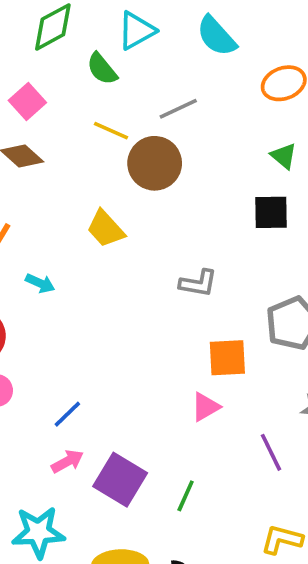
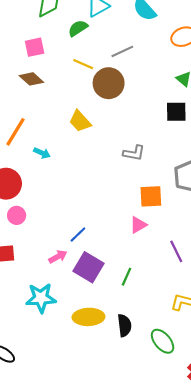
green semicircle: (102, 69) -> (78, 28), turned 96
pink square: (27, 101) -> (35, 47), turned 30
blue line: (67, 414) -> (78, 234), moved

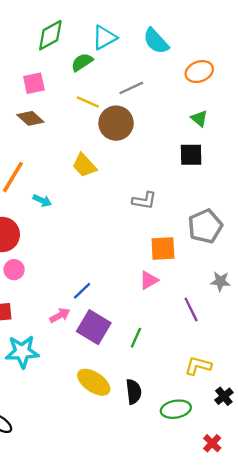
cyan star: (41, 298) -> (22, 352), moved
yellow ellipse: (88, 317) -> (94, 382), turned 36
green ellipse: (163, 341) -> (176, 409), turned -60

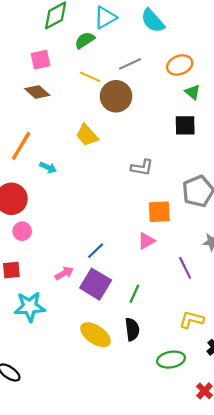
orange ellipse: (199, 72) -> (180, 65), moved
blue line: (82, 291) -> (96, 251), moved
black semicircle: (134, 392) -> (132, 329), moved

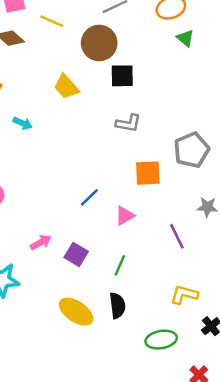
yellow line: (90, 77) -> (52, 21), moved
black square: (185, 125) -> (122, 76), moved
pink triangle: (146, 241) -> (125, 216), moved
blue line: (96, 251) -> (89, 197), moved
purple square: (96, 284) -> (76, 254), size x0.7

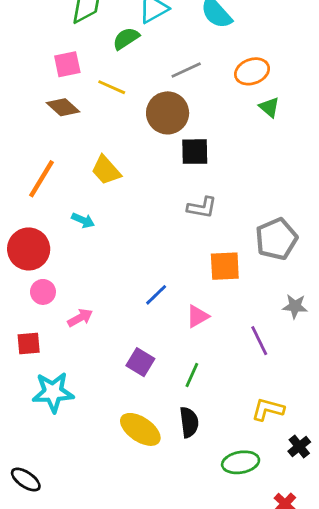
yellow trapezoid: (66, 87) -> (106, 170), moved
cyan arrow: (23, 123) -> (83, 220), moved
pink arrow: (41, 242) -> (80, 318), moved

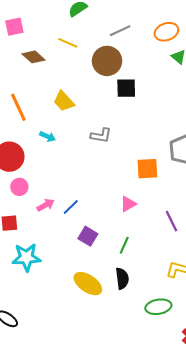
pink square: (67, 64) -> (14, 27), moved
orange line: (42, 179) -> (18, 107), turned -56
gray L-shape: (202, 207) -> (101, 135), moved
blue line: (156, 295) -> (71, 207), moved

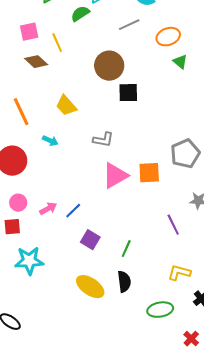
pink square: (14, 27) -> (29, 32), moved
gray line: (120, 31) -> (129, 25), moved
yellow line: (68, 43) -> (57, 43), moved, turned 42
pink circle: (19, 187) -> (18, 203), moved
pink triangle: (128, 204) -> (115, 176), moved, size x1.6

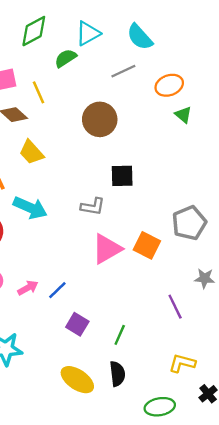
black square: (128, 93) -> (122, 176), moved
yellow trapezoid: (66, 106) -> (31, 152), moved
cyan arrow: (50, 141) -> (30, 208), size x1.8
orange square: (149, 173) -> (147, 245), turned 30

